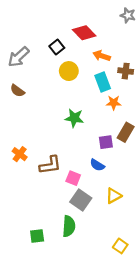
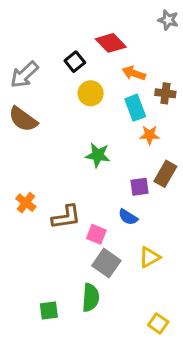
brown semicircle: (17, 91) -> (23, 119), size x1.5

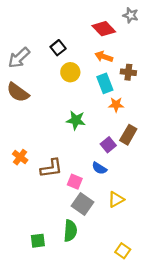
red diamond: (111, 43) -> (104, 29), moved
purple square: (139, 187) -> (108, 145), turned -32

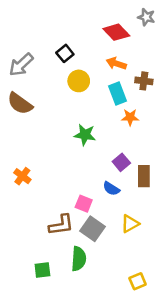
brown rectangle: (128, 135) -> (144, 176), moved, turned -30
brown L-shape: (51, 168) -> (61, 225), moved
yellow square: (123, 251) -> (138, 281), turned 32

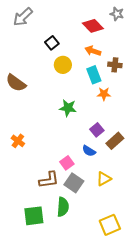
gray arrow: (21, 65) -> (23, 17), moved
brown rectangle: (144, 176) -> (115, 141), turned 48
pink square: (84, 204) -> (67, 163), turned 32
green square: (42, 270) -> (34, 216), size x1.5
yellow square: (138, 281) -> (110, 225), size x1.5

